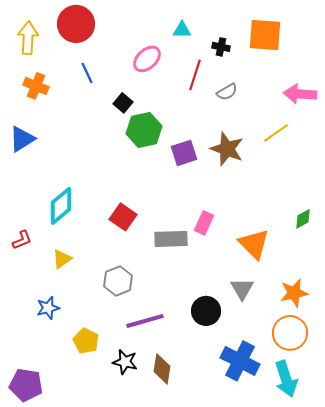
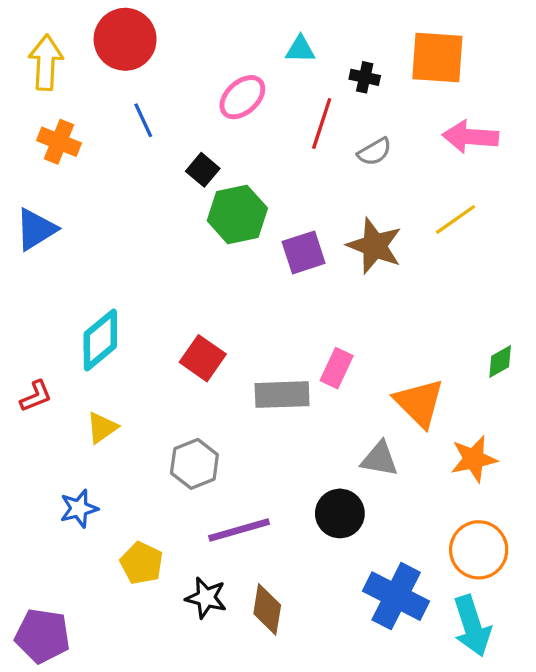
pink arrow: (300, 94) -> (470, 137), moved
gray triangle: (242, 289) -> (380, 459), moved, turned -50
orange star: (294, 293) -> (474, 459), moved

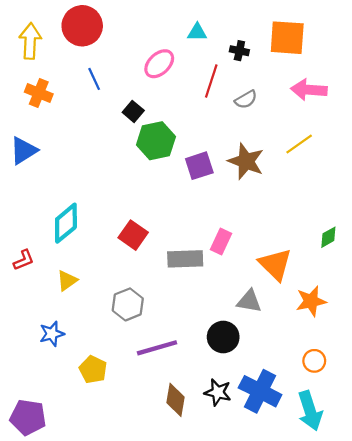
orange circle: (479, 550) -> (314, 361), size x0.6
black star: (206, 598) -> (218, 392), moved

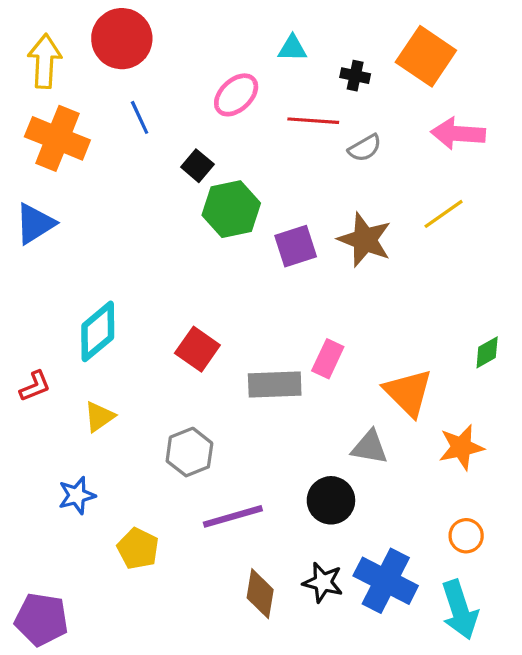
orange square: (287, 38) -> (426, 56), turned 30
red line: (211, 81) -> (313, 121), turned 76
orange cross: (39, 93) -> (57, 138), size x1.5

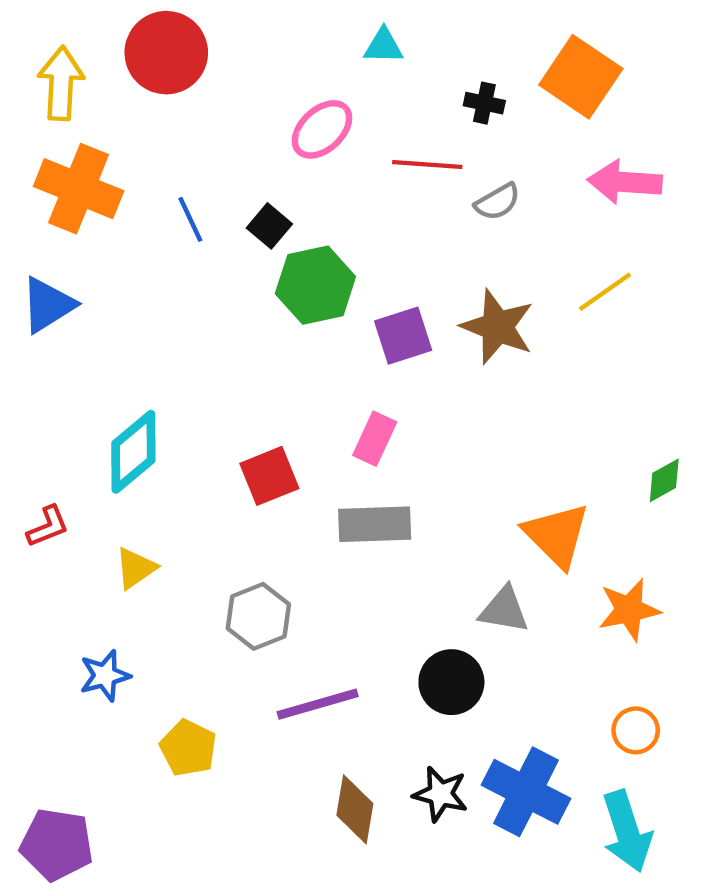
cyan triangle: (292, 48) -> (383, 46), moved
blue line: (140, 117) -> (190, 219), moved
red square: (197, 349) -> (269, 476), turned 33
pink rectangle: (328, 359) -> (375, 439), moved

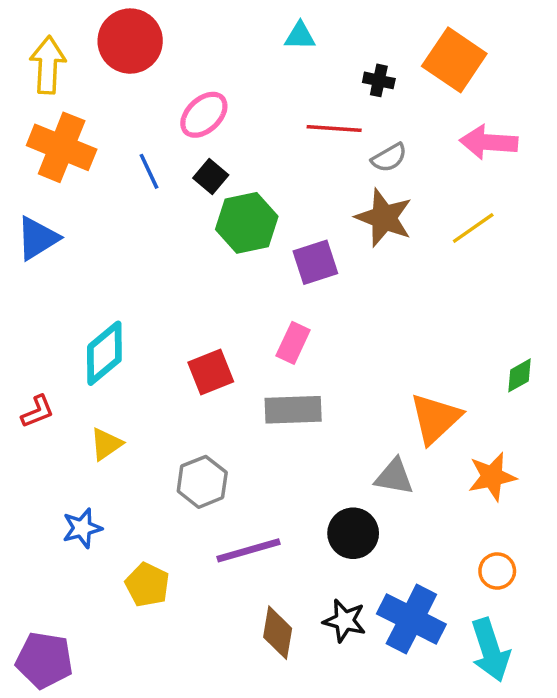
pink ellipse: (322, 129) -> (204, 115), moved
brown star: (497, 327) -> (384, 218), moved
orange triangle: (557, 535) -> (435, 418), turned 32

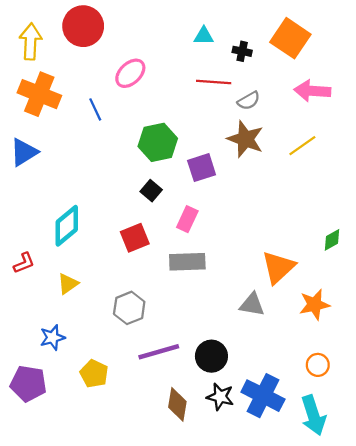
cyan triangle: (300, 36) -> (204, 36), moved
black square: (211, 177) -> (151, 191), moved
black circle: (353, 533) -> (211, 356), moved
purple pentagon: (44, 660) -> (28, 384), moved

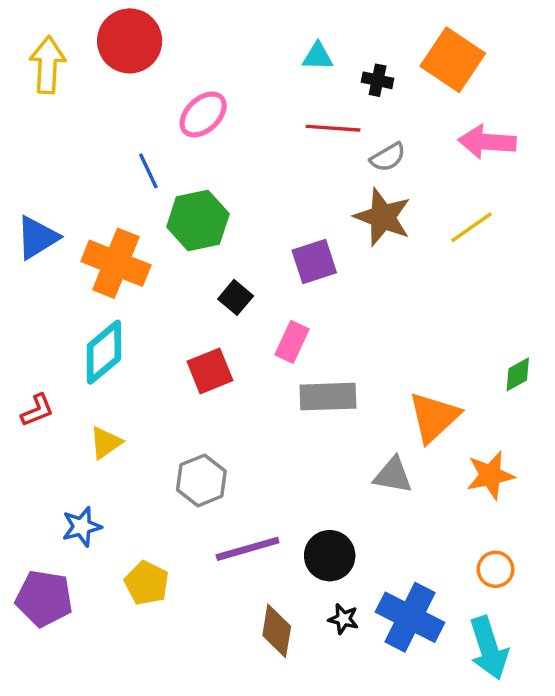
orange cross: (39, 94) -> (116, 263), moved
green hexagon: (158, 142) -> (198, 220), moved
gray rectangle: (187, 262) -> (328, 397), moved
black star: (220, 397) -> (343, 619), size x0.7

